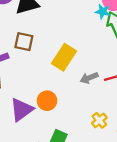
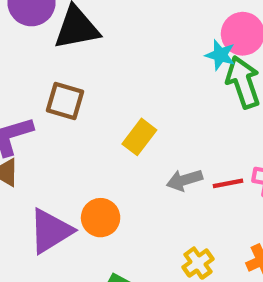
yellow rectangle: (64, 57) -> (139, 137), size x0.7

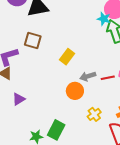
orange circle: (101, 218) -> (75, 91), moved
purple triangle: (51, 231) -> (19, 99), moved, size x0.6

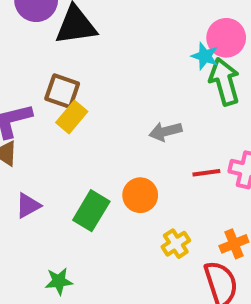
yellow rectangle: (67, 57) -> (72, 117), moved
gray arrow: (88, 76) -> (165, 131), moved
green rectangle: (56, 130) -> (91, 211), moved

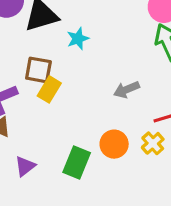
cyan star: (205, 56) -> (78, 39), moved, turned -30
yellow cross: (176, 244) -> (153, 143), moved

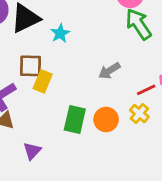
green rectangle: (77, 163) -> (75, 120), moved

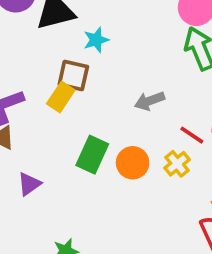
brown square: (31, 66) -> (73, 76), moved
red line: (146, 90) -> (192, 135), turned 48

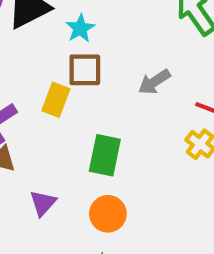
brown square: (73, 76) -> (85, 70), moved
orange circle: (133, 163) -> (108, 214), moved

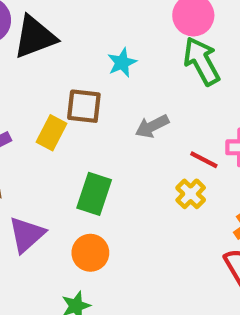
cyan star: (80, 28) -> (122, 63), moved
purple triangle: (43, 203) -> (27, 235), size x1.4

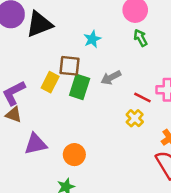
green arrow: (202, 61) -> (141, 38), size x0.6
green rectangle: (94, 194) -> (80, 87), moved
purple triangle: (27, 235) -> (36, 144), turned 30

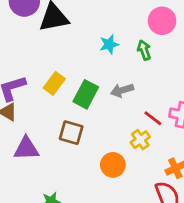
green arrow: (141, 38) -> (144, 50), moved
brown square: (70, 66) -> (71, 133), moved
orange circle: (74, 155) -> (113, 165), moved

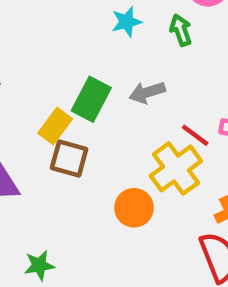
yellow rectangle: (54, 83) -> (55, 126), moved
yellow cross: (140, 140) -> (176, 168), size x1.6

